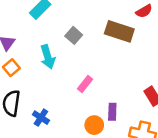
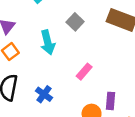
blue cross: (41, 118) -> (44, 94), moved

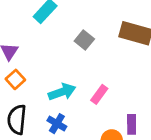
cyan arrow: (48, 42) -> (62, 92), moved, turned -90

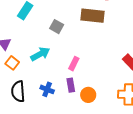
cyan arrow: (62, 92) -> (40, 54), moved
purple rectangle: (132, 124) -> (71, 85), moved

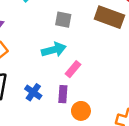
gray square: (57, 27) -> (63, 20), turned -32
cyan arrow: (40, 54) -> (54, 50), moved

